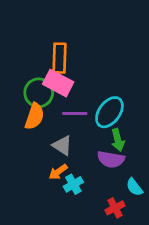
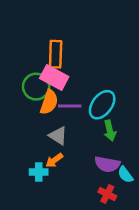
orange semicircle: (35, 116) -> (49, 102), moved
purple semicircle: (111, 159) -> (107, 164), moved
cyan cross: (73, 184) -> (39, 172), moved, turned 30
red cross: (115, 208) -> (107, 194), turned -36

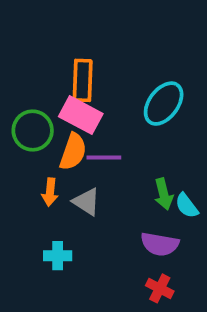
green circle: (36, 87) -> (33, 131), moved
cyan ellipse: (102, 105) -> (164, 104), moved
orange arrow: (54, 160) -> (50, 192), moved, turned -48
cyan semicircle: (125, 175) -> (187, 206), moved

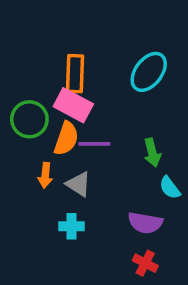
cyan ellipse: (164, 104) -> (149, 72), moved
green arrow: (164, 194) -> (152, 153), moved
cyan cross: (58, 256) -> (72, 226), moved

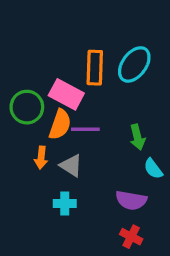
orange rectangle: (75, 74) -> (95, 68), moved

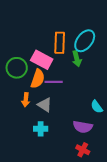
green arrow: (137, 137) -> (77, 59), moved

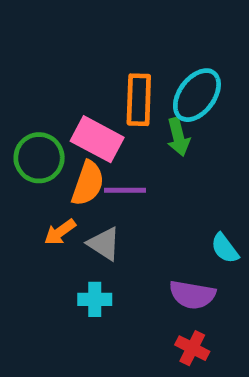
orange arrow: (26, 100) -> (60, 232), turned 48

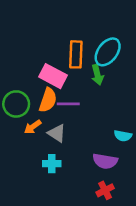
green circle: (39, 158) -> (16, 104), moved
cyan semicircle: (225, 248) -> (123, 136), turned -42
red cross: (192, 348) -> (105, 190), turned 36

